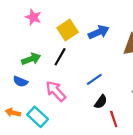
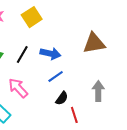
yellow square: (68, 30) -> (32, 17), moved
blue arrow: (99, 32) -> (50, 54), moved, turned 36

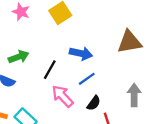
black line: (22, 55) -> (50, 70), moved
pink arrow: (18, 88) -> (63, 96), moved

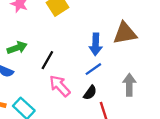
blue arrow: (81, 53) -> (96, 44), moved, turned 80
blue line: (87, 79) -> (93, 69), moved

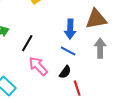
blue line: (93, 69) -> (68, 51), turned 63
gray arrow: (129, 85) -> (100, 48), moved

